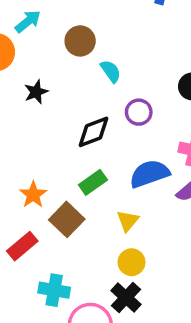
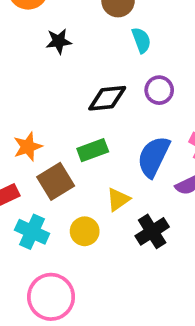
blue semicircle: (150, 174) -> (154, 157), turned -60
yellow circle: (131, 262) -> (85, 231), moved
cyan cross: (54, 290) -> (32, 232), moved
black cross: (126, 297) -> (152, 231), moved

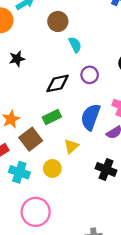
black star: (59, 41) -> (17, 59), moved
black cross: (152, 231) -> (106, 169), moved, turned -30

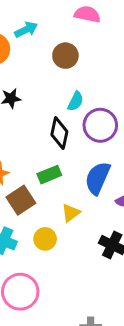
cyan semicircle: (75, 45) -> (76, 101), moved, turned 49
purple circle: (90, 75) -> (100, 125), size x1.5
black diamond: (58, 83) -> (59, 133), turned -70

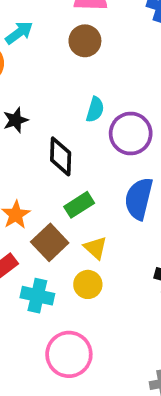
brown circle: (65, 56) -> (85, 41), moved
black diamond: (59, 133) -> (61, 156), moved
yellow triangle: (71, 213) -> (95, 248), moved, turned -30

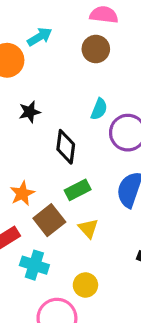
yellow circle: (88, 284) -> (85, 285), moved

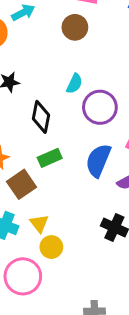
yellow triangle: (88, 228) -> (39, 223), moved

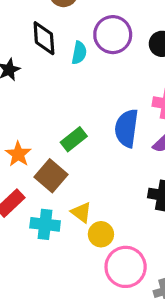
purple circle: (100, 107) -> (113, 35), moved
black diamond: (41, 117) -> (44, 38), moved
pink circle: (23, 276) -> (126, 267), moved

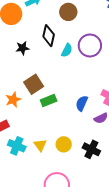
blue semicircle: (127, 128) -> (82, 103), size x0.7
brown square: (51, 176) -> (34, 84), moved
yellow circle: (101, 234) -> (64, 144), moved

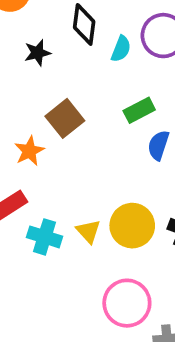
green rectangle: (49, 101) -> (139, 110), moved
yellow circle: (64, 144) -> (132, 226), size x1.5

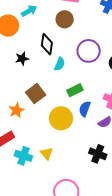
cyan semicircle: (121, 49) -> (60, 64), moved
yellow circle: (132, 226) -> (61, 118), moved

